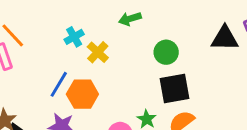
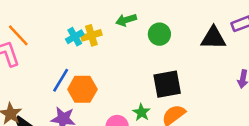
yellow cross: (98, 52) -> (91, 35), moved, turned 30
green circle: (166, 52) -> (159, 34), moved

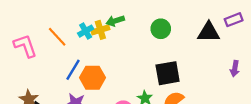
green arrow: (126, 20) -> (115, 21), moved
orange line: (18, 35) -> (57, 37), moved

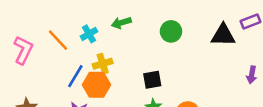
yellow cross: (100, 30) -> (103, 64), moved
pink L-shape: (25, 46) -> (23, 50), turned 45
black square: (168, 73) -> (152, 80), moved, size x0.7

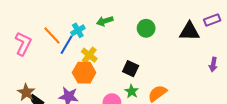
yellow cross: (103, 64) -> (89, 55), turned -35
blue line: (75, 76) -> (66, 45), moved
black square: (152, 80) -> (131, 69), turned 35

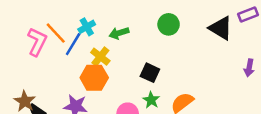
green arrow: (105, 21) -> (119, 33), moved
black triangle: (189, 31) -> (221, 28), turned 30
pink L-shape: (23, 44) -> (37, 42), moved

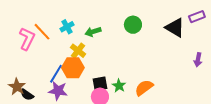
blue line: (73, 44) -> (56, 74), moved
black square: (150, 73) -> (100, 84), moved, turned -35

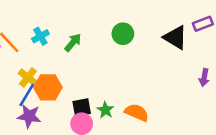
green arrow: (93, 32) -> (73, 42), turned 147
yellow cross: (78, 51) -> (28, 77), moved
orange semicircle: (144, 88) -> (137, 112), turned 60

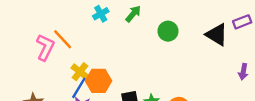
cyan cross: (40, 36) -> (101, 14), moved
green arrow: (73, 42) -> (133, 14), moved

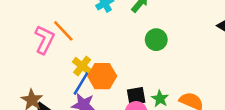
green circle: (168, 31) -> (156, 40), moved

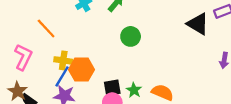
pink L-shape: (44, 40) -> (23, 57), moved
yellow cross: (82, 66) -> (63, 60), turned -30

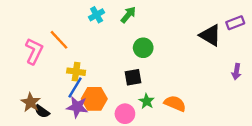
pink L-shape: (23, 57) -> (34, 51), moved
orange hexagon: (81, 70) -> (94, 99), moved
black square: (112, 88) -> (133, 77), moved

